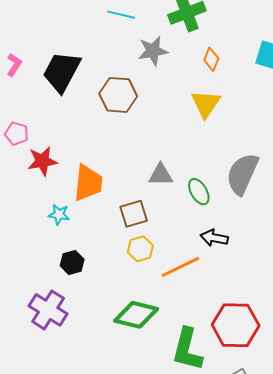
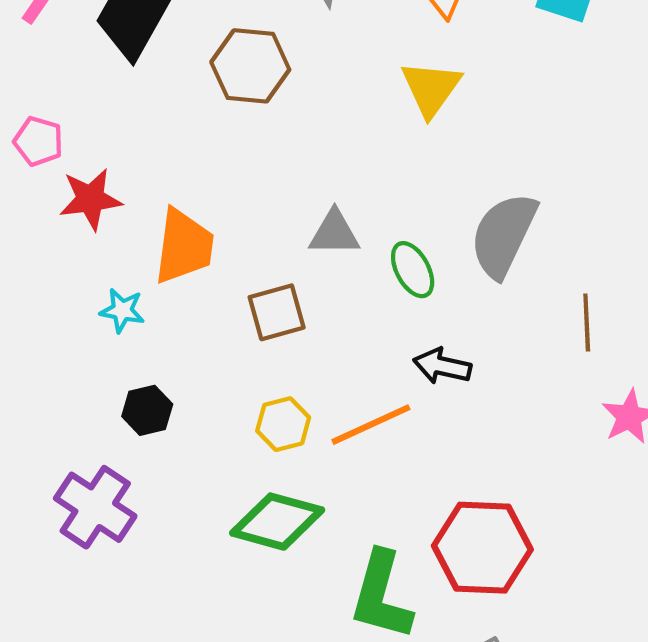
yellow hexagon: (140, 249) -> (283, 424), moved

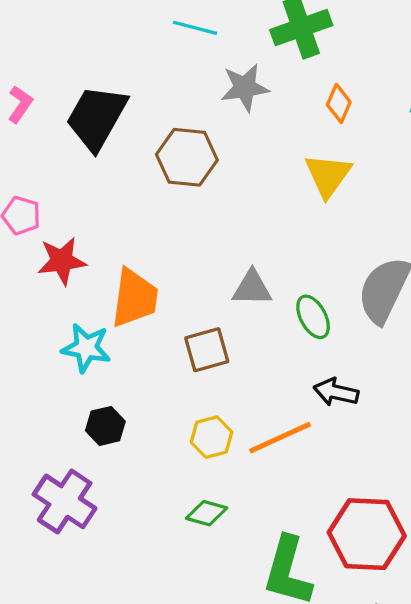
cyan star: (122, 310) -> (86, 348), size x1.4
green diamond: (277, 522) -> (207, 513), size x0.6

